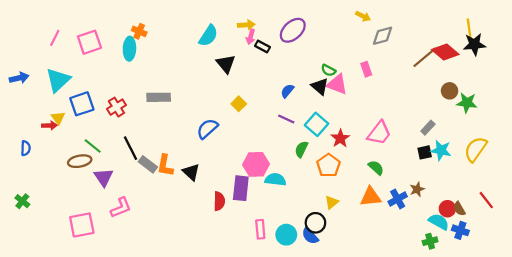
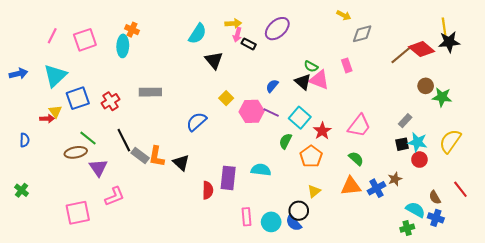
pink hexagon: (256, 164) -> (252, 111), moved
red circle: (447, 209) -> (419, 160), moved

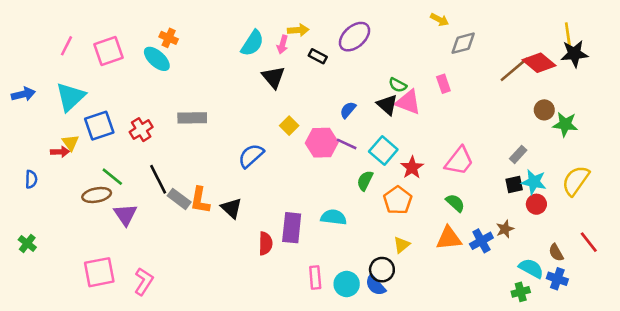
pink arrow: (237, 35) -> (282, 44), moved
cyan ellipse: (123, 46) -> (157, 59), turned -50
pink L-shape: (115, 196) -> (144, 281), moved, turned -35

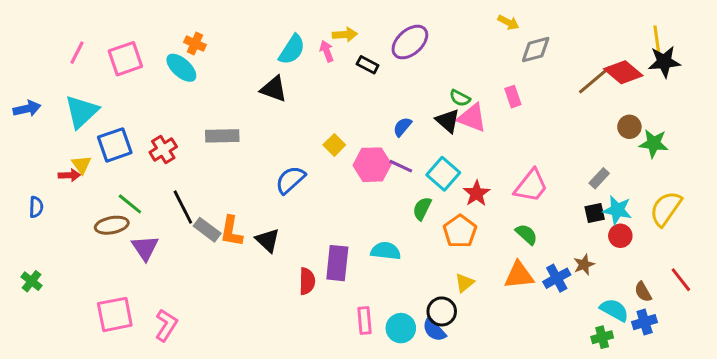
pink arrow: (282, 44) -> (327, 51), turned 144
black triangle: (273, 77) -> (274, 89), moved, turned -30
blue cross: (557, 279) -> (645, 322), turned -36

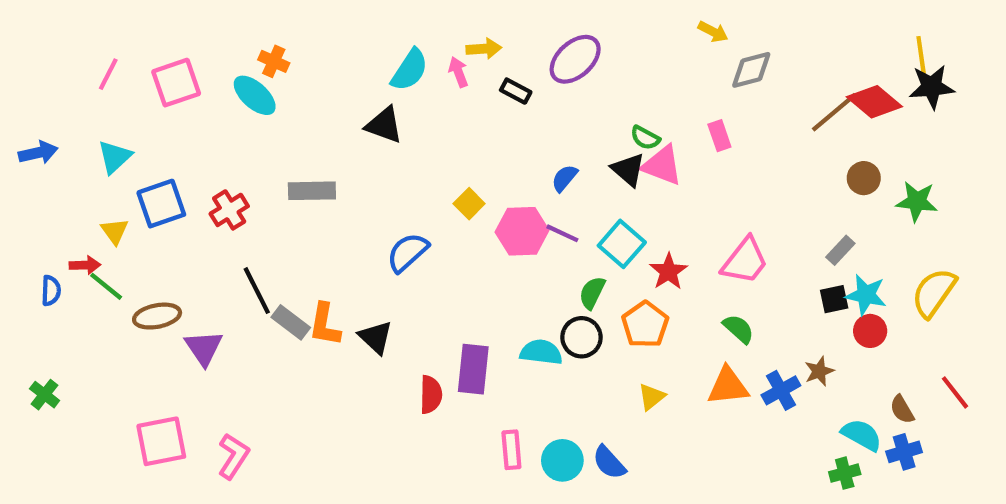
cyan triangle: (81, 112) -> (115, 157), size x0.7
brown circle: (629, 127) -> (864, 178), moved
red arrow: (69, 175) -> (85, 265), moved
green line: (130, 204) -> (106, 286), moved
black circle: (442, 311) -> (581, 337), moved

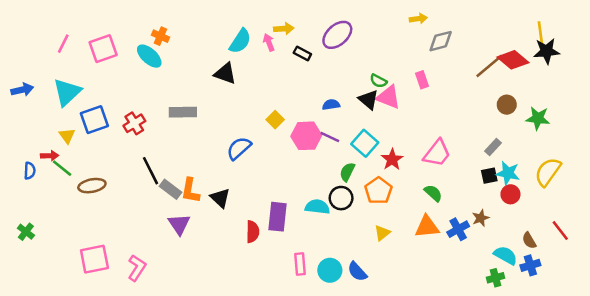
yellow arrow: (713, 32) -> (418, 19), turned -35
cyan triangle: (115, 157) -> (67, 92), size x1.4
blue semicircle: (565, 178) -> (331, 105), turned 42
purple triangle: (204, 348) -> (179, 224), moved

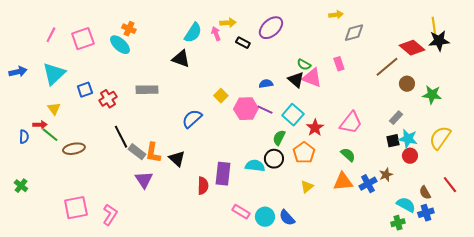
brown line: (489, 66) -> (387, 67), moved
blue square: (94, 120) -> (85, 90), moved, size x0.7
pink rectangle: (300, 264) -> (241, 212), turned -54

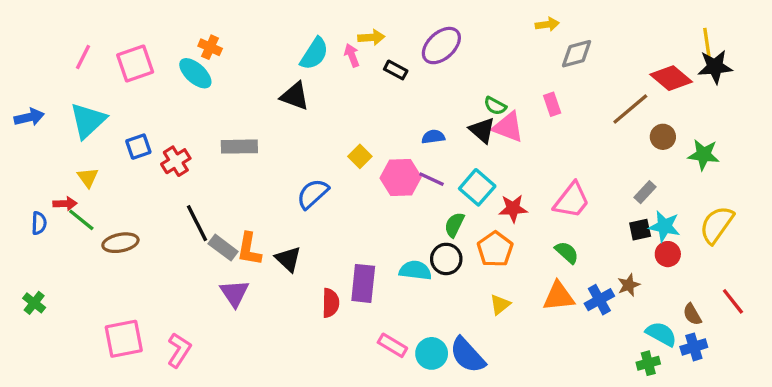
red star: (315, 128) -> (513, 208), turned 30
blue semicircle: (287, 218) -> (467, 355), size x1.4

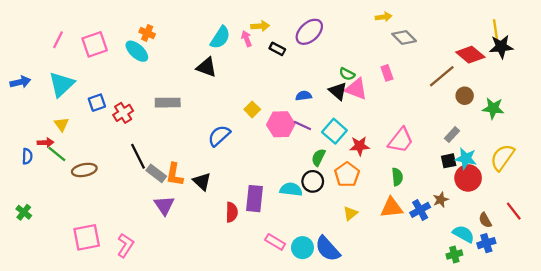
gray diamond: (577, 54) -> (404, 37), turned 60
green semicircle: (567, 252) -> (397, 177), turned 42
red circle: (668, 254) -> (468, 178), size x1.5

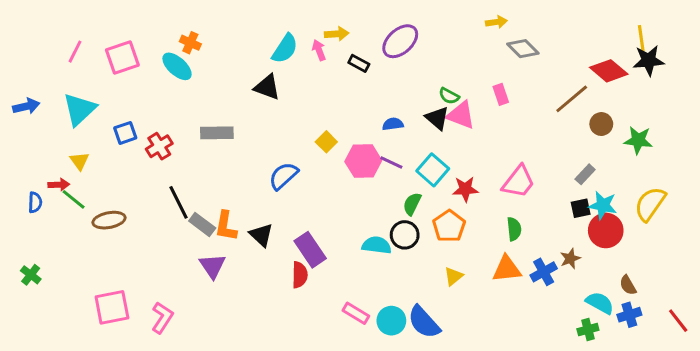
purple rectangle: (254, 199) -> (310, 250), moved, turned -40
red line: (514, 211) -> (678, 321), moved

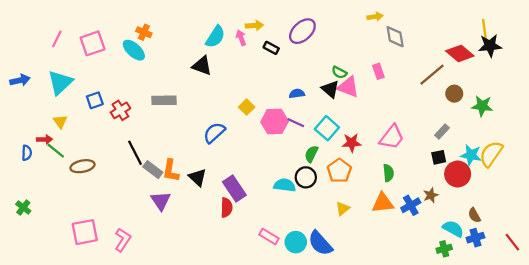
gray diamond: (523, 49) -> (395, 37), turned 35
cyan star: (603, 205) -> (471, 155), moved

